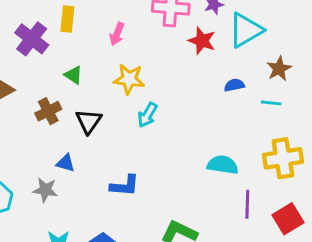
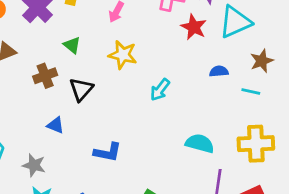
cyan arrow: (147, 115) -> (160, 90), moved
gray star: (45, 190) -> (34, 165), moved

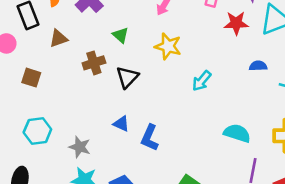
red star: (194, 27) -> (236, 23), turned -30
blue triangle: (56, 125) -> (121, 124), moved
blue L-shape: (108, 152) -> (150, 138), turned 100

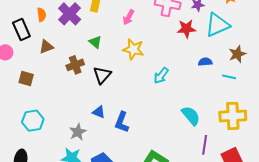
cyan semicircle: (237, 133) -> (191, 116), turned 35
gray star: (80, 147) -> (78, 132), moved, turned 30

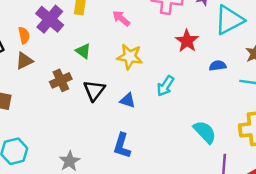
orange semicircle: (42, 15) -> (24, 35), moved
pink arrow: (129, 17) -> (121, 18), turned 105
red star: (186, 29) -> (187, 41), moved, turned -30
blue triangle: (99, 112) -> (128, 100), moved

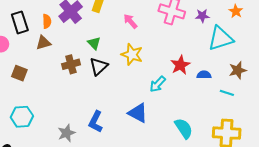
red star: (187, 41) -> (180, 65), moved
black triangle: (94, 90) -> (99, 66), moved
blue triangle: (128, 100) -> (138, 113), moved, size x1.5
blue L-shape: (122, 146) -> (96, 122), moved

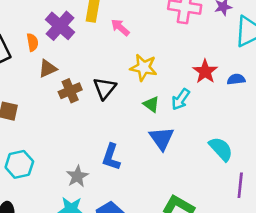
pink arrow: (130, 21) -> (120, 27), moved
brown triangle: (43, 43) -> (48, 69), moved
green triangle: (94, 43) -> (151, 104), moved
blue triangle: (138, 113) -> (162, 138), turned 35

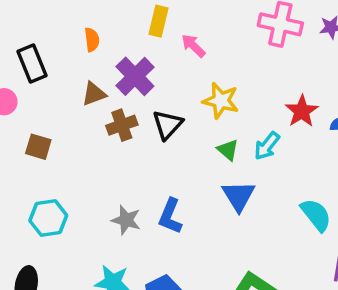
purple cross: (60, 26) -> (135, 76), moved
orange semicircle: (32, 42) -> (92, 40), moved
gray star: (77, 176) -> (126, 220), moved, turned -30

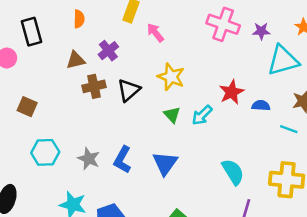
purple cross: (135, 76) -> (108, 51), size x0.7
brown square: (38, 147) -> (27, 107), moved
blue triangle: (239, 196) -> (165, 163), moved
cyan hexagon: (48, 218) -> (45, 152), moved

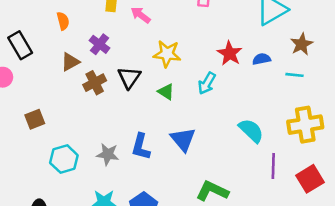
brown square: (27, 107) -> (35, 119), turned -30
green triangle: (172, 115) -> (166, 92), moved

